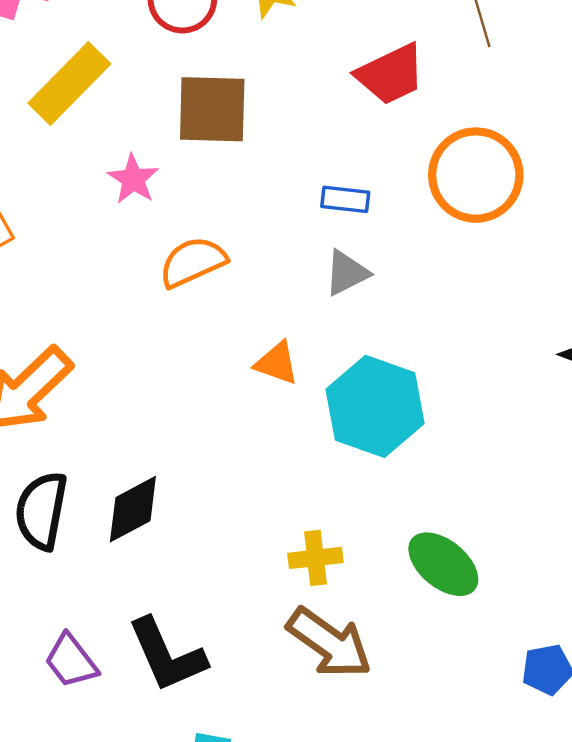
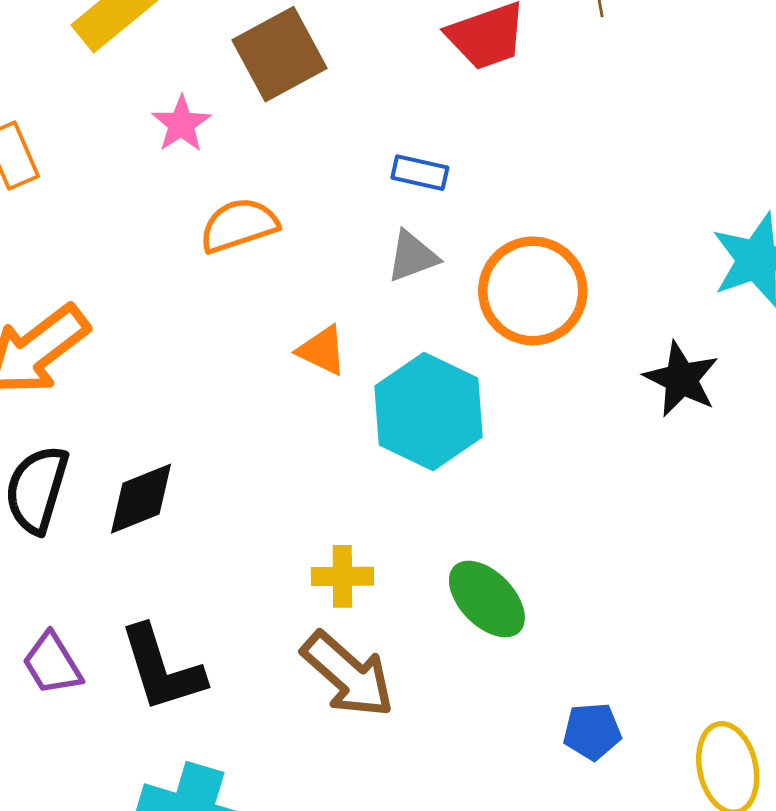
brown square: (212, 109) -> (280, 54), turned -36
orange circle: (476, 175) -> (533, 291), moved

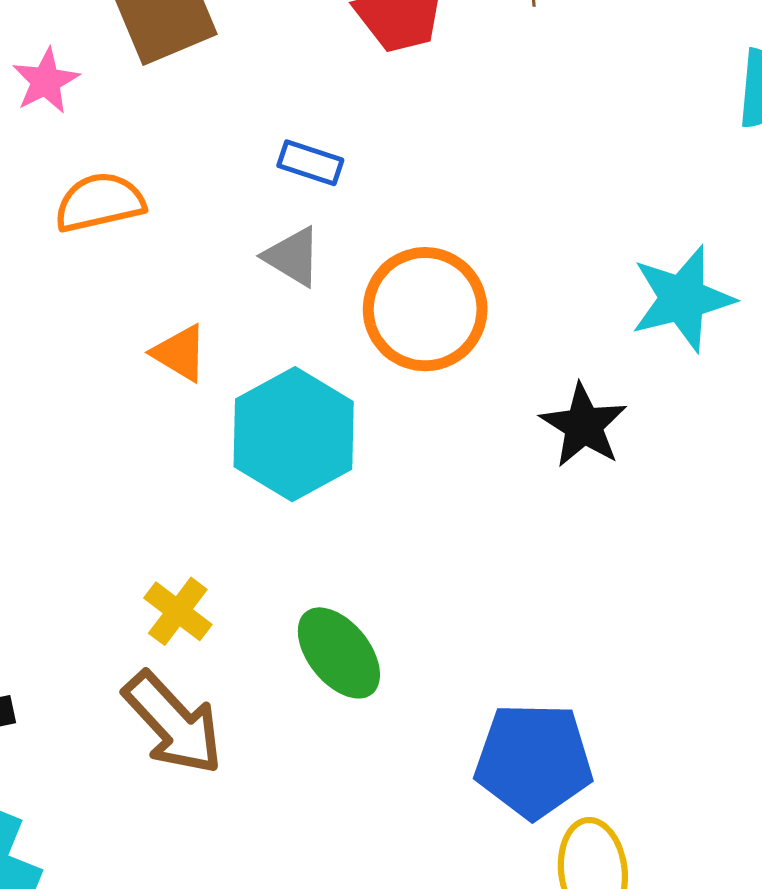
gray triangle: (412, 256) -> (293, 257), turned 46
yellow cross: (342, 576) -> (178, 611), turned 32
blue pentagon: (592, 731) -> (534, 760), moved, size x1.8

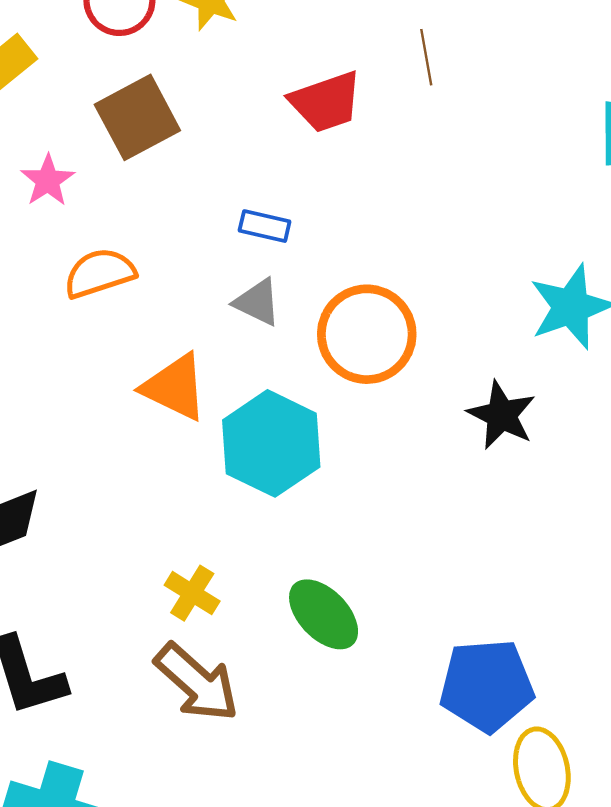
orange triangle: (180, 353) -> (175, 387), size x1.5

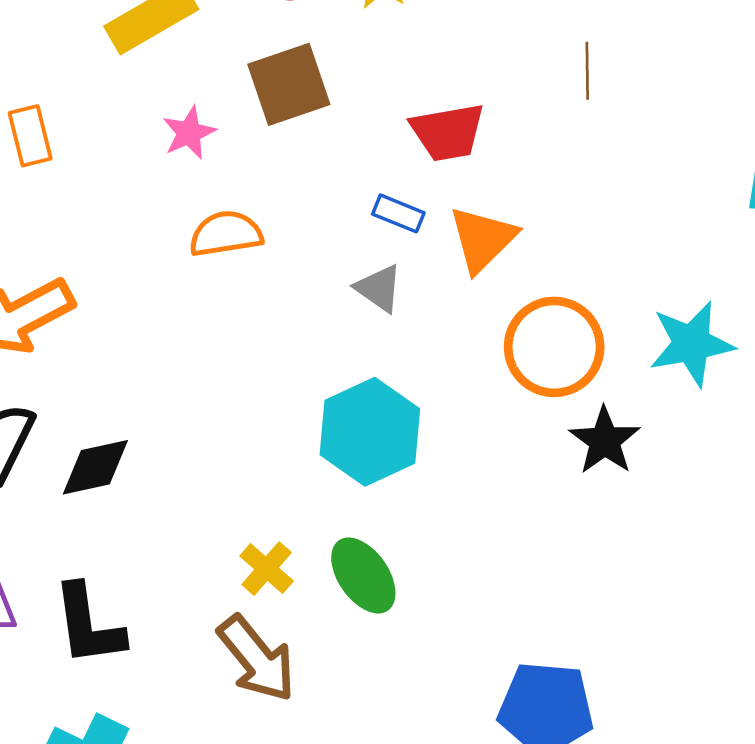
red trapezoid: (326, 102) -> (448, 132), moved
orange circle: (367, 334) -> (554, 347), moved
orange triangle: (175, 387) -> (483, 239), moved, turned 40
green ellipse: (324, 614) -> (363, 575), moved

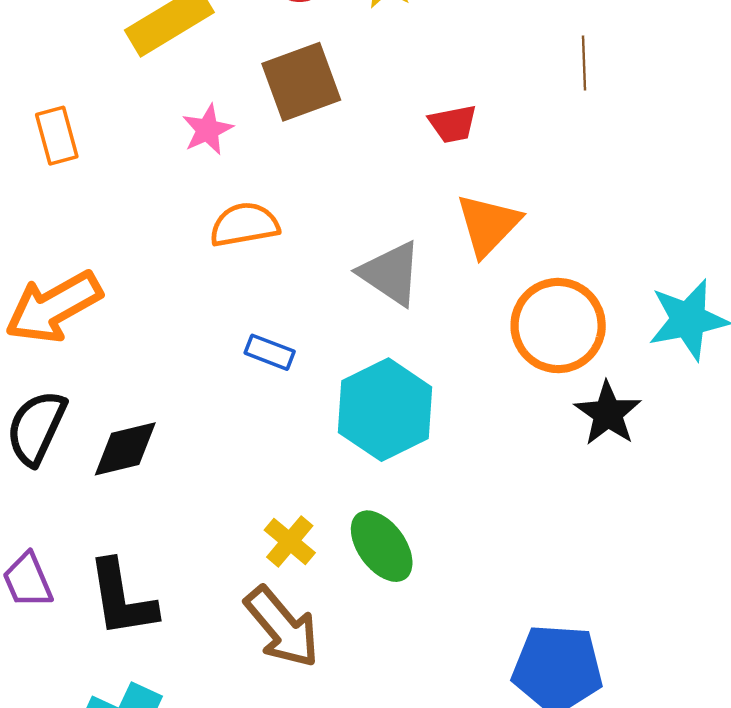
red trapezoid: (448, 132) -> (453, 124), size x0.7
blue rectangle: (398, 213) -> (270, 352), moved
gray triangle: (379, 288) -> (391, 273), size x1.4

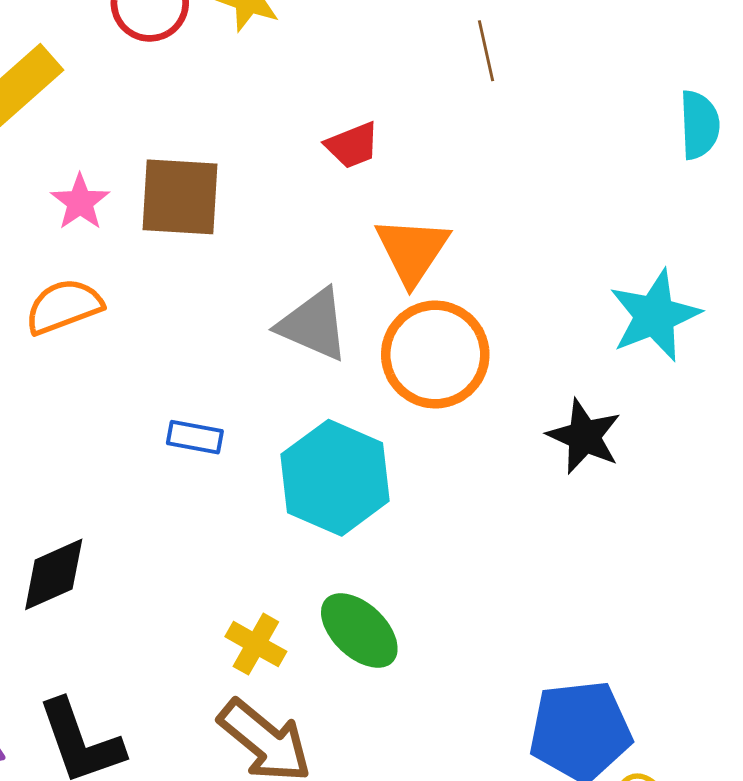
brown square: (301, 82) -> (180, 197), moved, turned 34
orange semicircle: (244, 225) -> (64, 306), moved
orange circle: (558, 326) -> (435, 355), moved

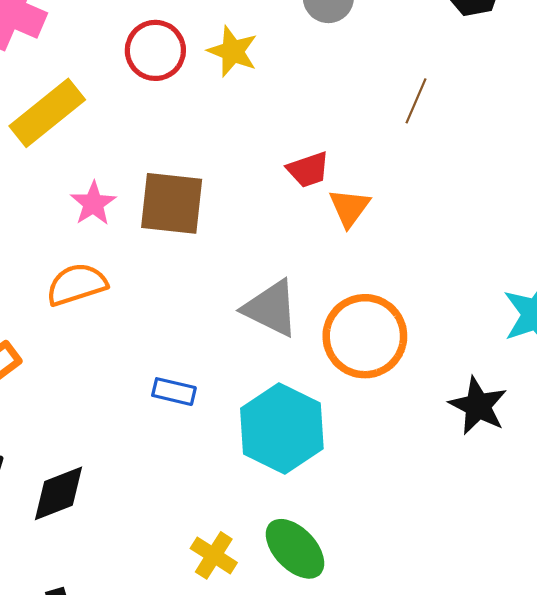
brown line: (486, 51) -> (416, 101), turned 33
orange triangle: (412, 251) -> (349, 208), moved, size x0.7

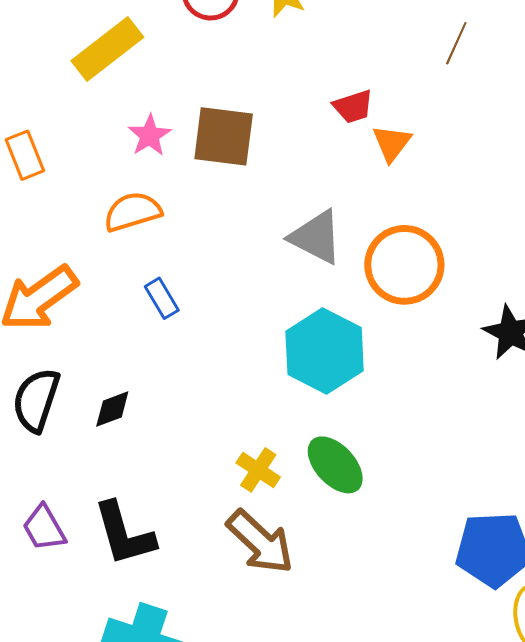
blue rectangle: (174, 392) -> (162, 298), moved, turned 45
black diamond: (58, 493) -> (112, 409), size x0.7

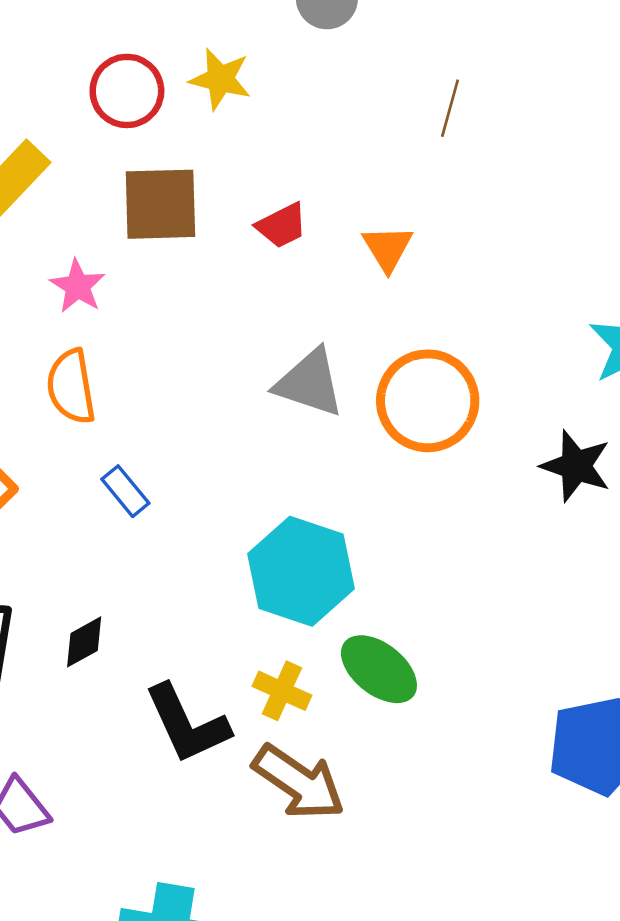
red trapezoid: (353, 107) -> (282, 226), moved
brown square: (224, 136) -> (160, 204), moved
orange semicircle: (133, 212) -> (71, 387), turned -74
cyan hexagon: (325, 351) -> (301, 571), moved
black L-shape: (124, 534) -> (187, 724), moved

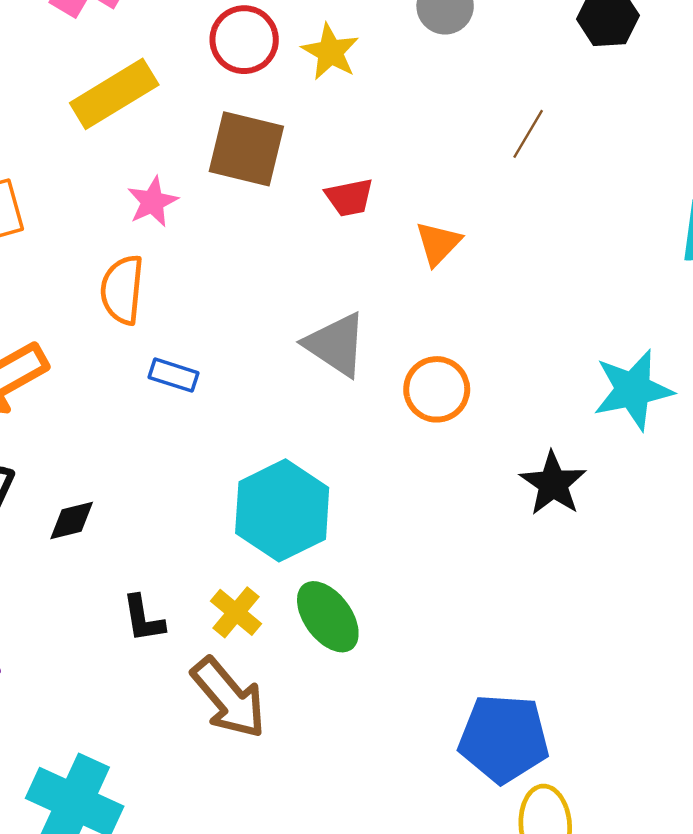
orange circle: (428, 401) -> (437, 389), size x0.7
blue rectangle: (125, 491) -> (174, 375), moved, turned -48
black L-shape: (187, 724) -> (143, 619), size x0.6

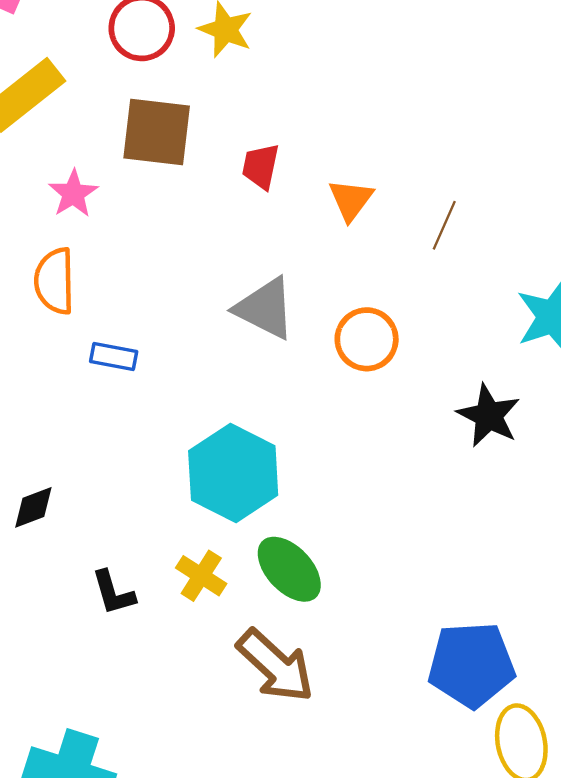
brown line: (528, 134) -> (444, 225), moved
red trapezoid: (349, 197) -> (261, 166), turned 120
brown arrow: (229, 698) -> (275, 666), moved

